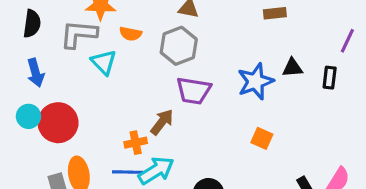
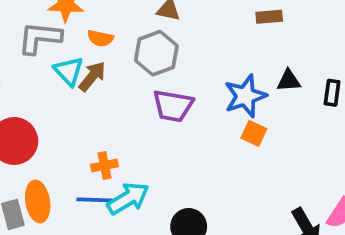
brown arrow: (162, 122) -> (92, 76), moved
orange square: (262, 138) -> (254, 133), moved

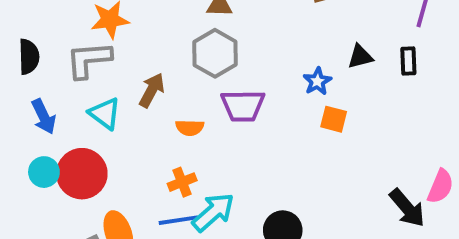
orange semicircle: (100, 38) -> (190, 128), moved
cyan triangle: (69, 71) -> (105, 113), moved
blue star: (245, 96) -> (317, 81), size x0.6

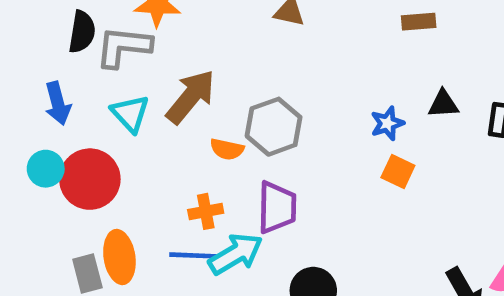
gray hexagon: (215, 53) -> (274, 127), moved
black semicircle: (29, 57) -> (82, 32), moved
brown arrow: (152, 90) -> (191, 97), size x1.4
purple trapezoid: (243, 106) -> (277, 207), moved, turned -99

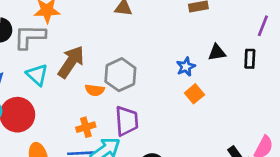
orange square: (398, 171) -> (194, 94), turned 30

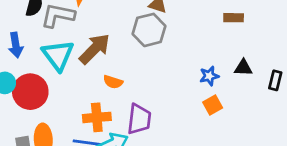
cyan triangle: (37, 75) -> (58, 55), size x1.4
gray hexagon: (120, 75) -> (149, 30), moved
orange cross: (86, 127) -> (97, 117), size x1.4

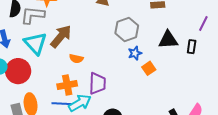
gray hexagon: (149, 30) -> (127, 29), moved
black triangle: (243, 68) -> (168, 40), size x1.5
blue star: (209, 76) -> (135, 53), moved

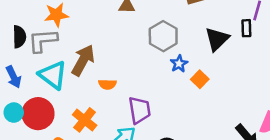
black triangle: (168, 40) -> (217, 39), turned -30
black rectangle: (192, 47) -> (246, 28), moved
orange cross: (67, 85) -> (85, 120), moved, turned -30

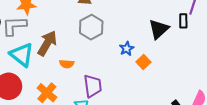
gray hexagon: (163, 36) -> (91, 27), moved

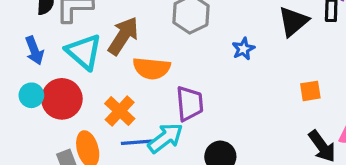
orange square: (143, 62) -> (310, 91), moved, turned 32
orange semicircle: (67, 64) -> (152, 68), size x1.6

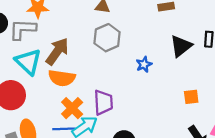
orange semicircle: (152, 68) -> (62, 78), moved
orange cross: (120, 111) -> (72, 108), moved

